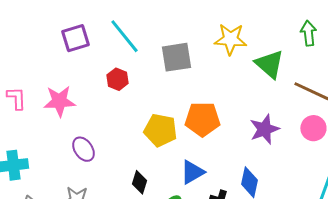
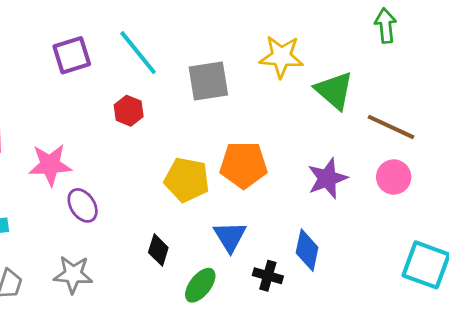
green arrow: (308, 33) -> (386, 26), moved
pink star: (59, 101) -> (50, 165), moved
blue triangle: (192, 172) -> (230, 237), turned -32

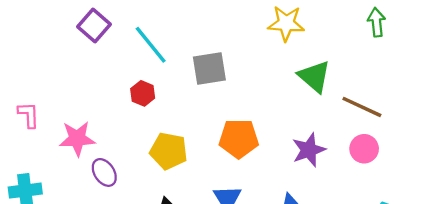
green arrow: (386, 26) -> (377, 22), moved
purple square: (72, 55) -> (94, 26), moved, turned -32
yellow star: (281, 57) -> (286, 23), moved
yellow pentagon: (187, 180) -> (169, 151), moved

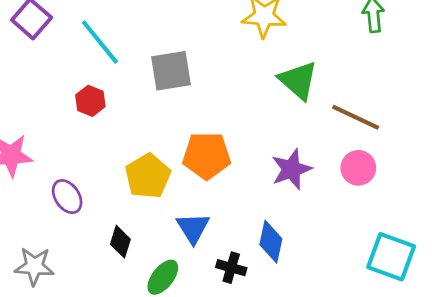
yellow pentagon: (169, 151) -> (148, 176), moved, turned 30
purple ellipse: (104, 172) -> (67, 197), moved

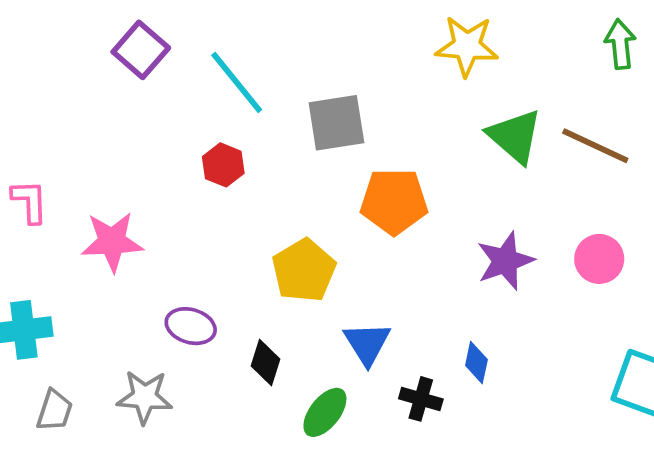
brown line: (356, 117) -> (595, 146), moved
orange pentagon: (207, 156) -> (394, 201), moved
purple ellipse: (67, 197) -> (191, 326), moved, turned -40
blue diamond: (271, 242) -> (476, 363), size x0.7

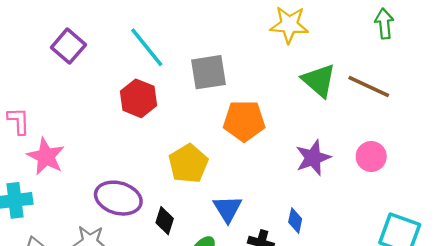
purple square: (141, 50) -> (68, 46), moved
red hexagon: (223, 165) -> (138, 98), size x1.4
pink star: (112, 242) -> (46, 156), moved, turned 30
purple ellipse: (191, 326) -> (118, 198), size x1.5

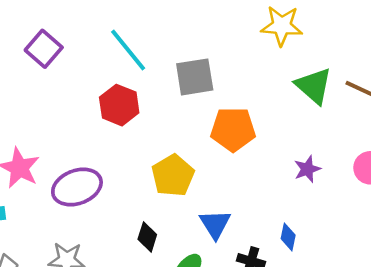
purple star: (313, 158) -> (307, 169), size x0.7
purple ellipse: (118, 198) -> (77, 187), moved, turned -36

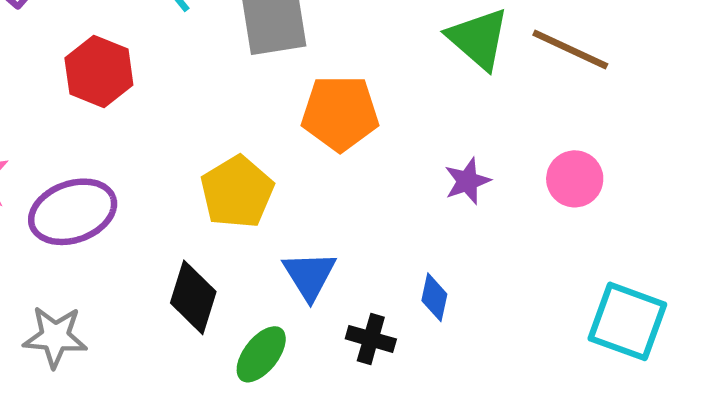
red hexagon: (119, 105) -> (99, 71), moved
black diamond: (147, 237) -> (193, 297), size x1.4

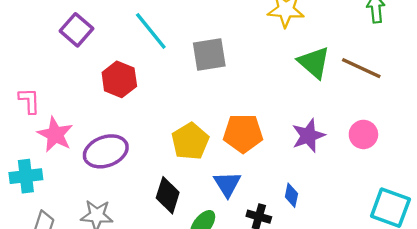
orange pentagon: (340, 113) -> (243, 133), moved
purple star: (467, 181) -> (308, 136), size x1.4

